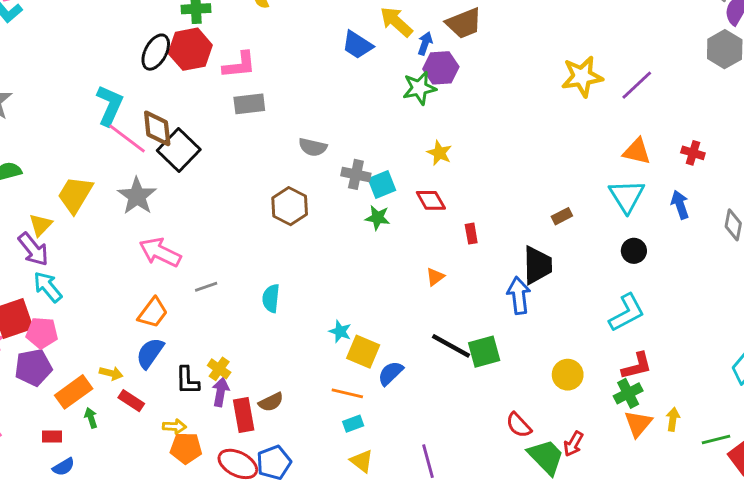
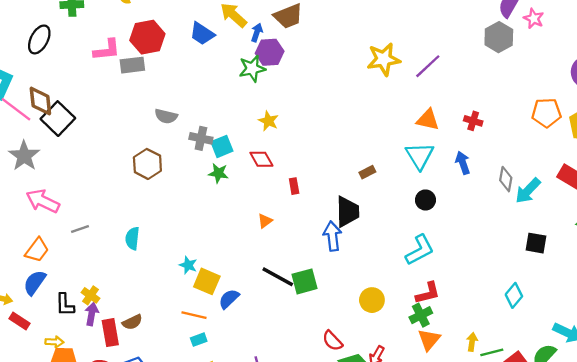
red hexagon: (190, 49) -> (147, 37), moved
gray rectangle: (249, 104) -> (132, 65), moved
yellow arrow: (673, 419) -> (472, 342), moved

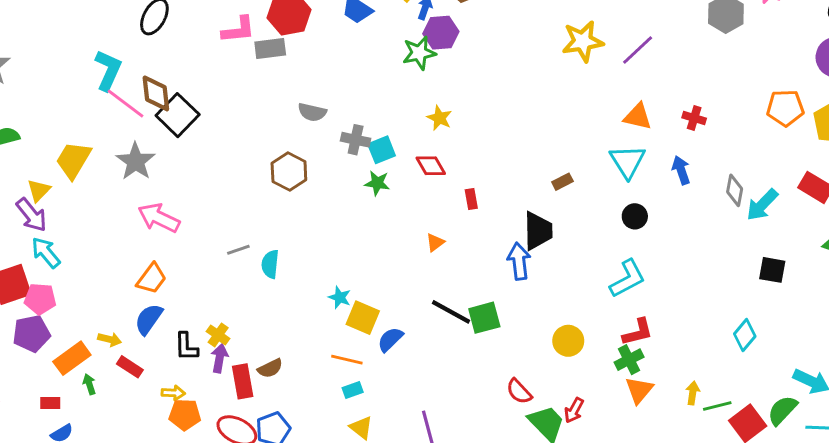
gray line: (80, 229) -> (238, 250), moved

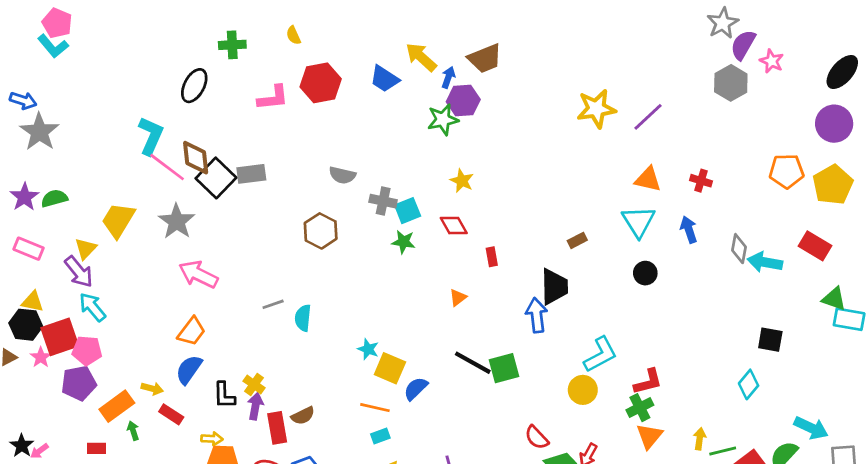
gray rectangle: (270, 49) -> (251, 174), moved
cyan arrow: (762, 205) -> (765, 262), turned 56
black square: (772, 270) -> (770, 340), moved
cyan L-shape: (628, 279) -> (600, 355), moved

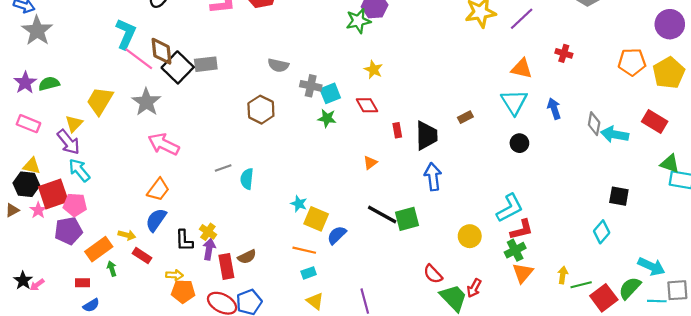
red cross: (701, 181) -> (564, 53), moved
black trapezoid: (554, 287) -> (426, 136), moved
cyan L-shape: (600, 355) -> (510, 208), moved

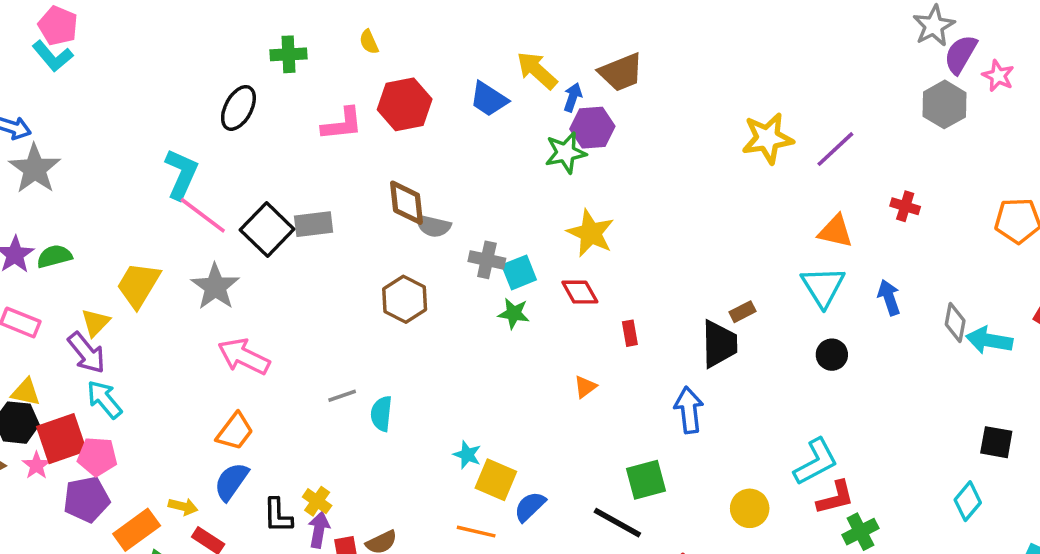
brown diamond: (161, 51) -> (406, 203), moved
yellow star: (373, 70) -> (591, 233), size x1.5
black trapezoid: (426, 136) -> (719, 344), moved
black line: (382, 215) -> (617, 523), moved
green cross: (515, 250) -> (860, 532), moved

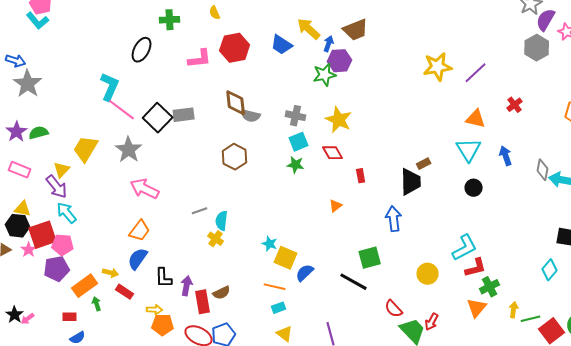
red cross: (905, 206) -> (515, 105), turned 35
gray cross: (487, 260) -> (296, 116), moved
yellow cross: (317, 501) -> (216, 239), moved

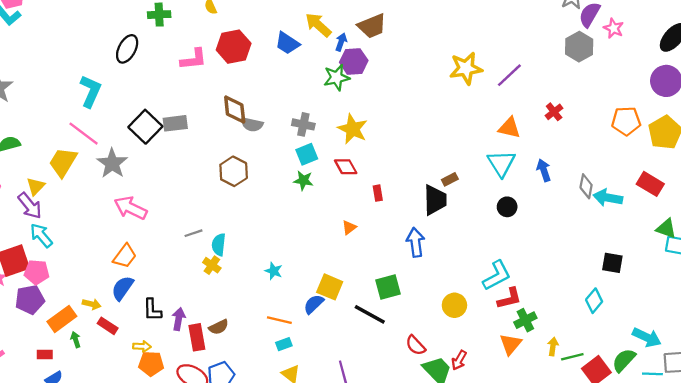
pink line: (122, 110) -> (84, 134), moved
yellow square: (286, 258) -> (330, 287), moved

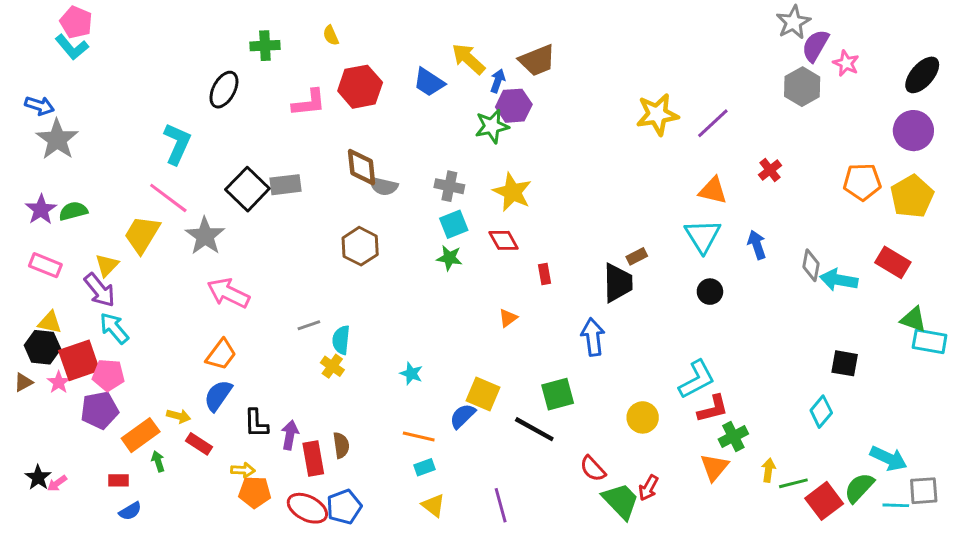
brown semicircle: (219, 327) -> (341, 445), turned -72

